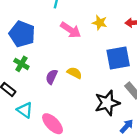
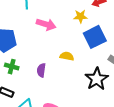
yellow star: (100, 23) -> (80, 16), moved
yellow semicircle: (74, 73) -> (67, 56), moved

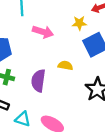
purple semicircle: (41, 70) -> (38, 81), size x1.5

